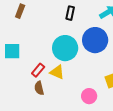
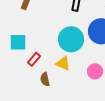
red rectangle: (38, 70) -> (34, 59), moved
pink circle: (89, 96) -> (95, 71), moved

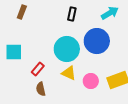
red rectangle: (34, 59) -> (38, 69), moved
yellow triangle: (63, 63) -> (69, 73), moved

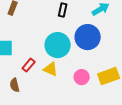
yellow triangle: (69, 73) -> (51, 69), moved
brown semicircle: (41, 89) -> (15, 85), moved

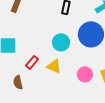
cyan circle: (58, 45) -> (61, 42), size x0.7

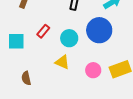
red rectangle: (32, 62) -> (43, 31), moved

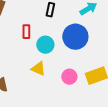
red rectangle: (43, 31) -> (26, 32), moved, turned -40

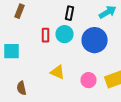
cyan circle: (45, 45) -> (64, 34), moved

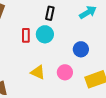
blue circle: (94, 40) -> (81, 49), moved, size x0.6
pink circle: (88, 80) -> (65, 72), moved

